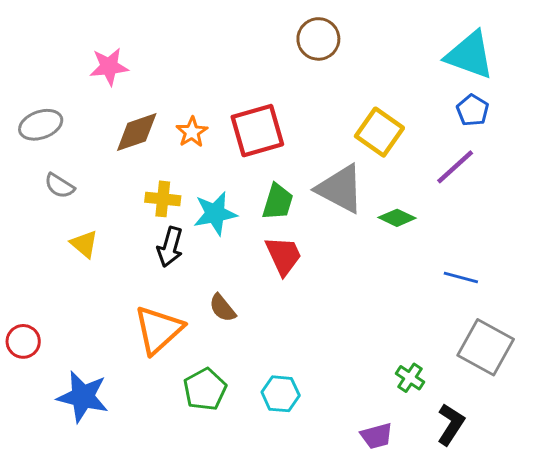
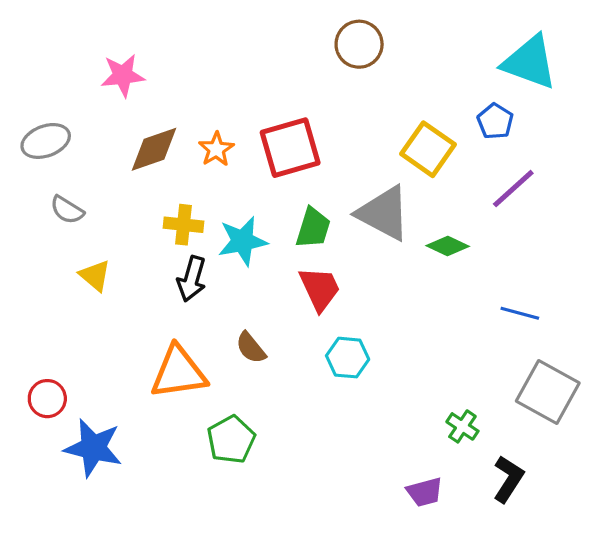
blue pentagon: (473, 110) -> (495, 121), moved
orange triangle: (158, 330) -> (179, 372), turned 34
red circle: (23, 341) -> (47, 399), moved
cyan hexagon: (281, 394) -> (348, 358), moved

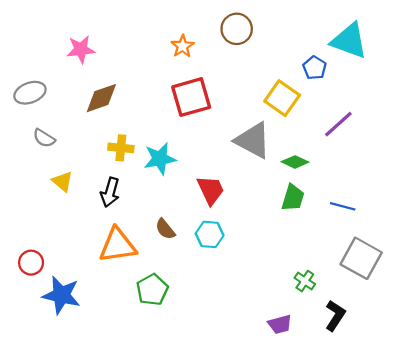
blue pentagon: (495, 121) -> (315, 68), moved
orange star: (216, 149) -> (183, 46), moved
green trapezoid: (313, 228) -> (293, 198), moved
black arrow: (192, 279) -> (110, 192), moved
cyan hexagon: (348, 358) -> (210, 234), moved

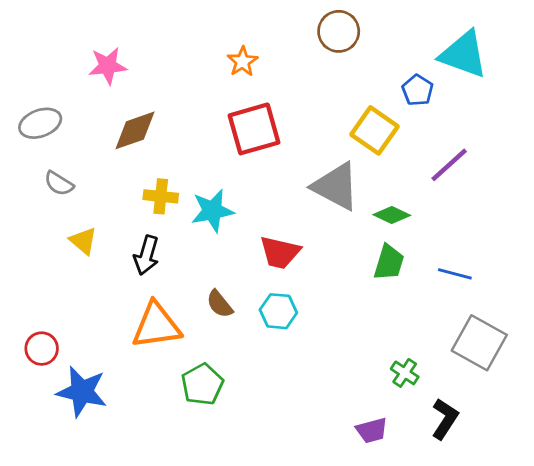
brown circle: (237, 29) -> (339, 31), moved
red trapezoid: (211, 190) -> (280, 252), turned 128

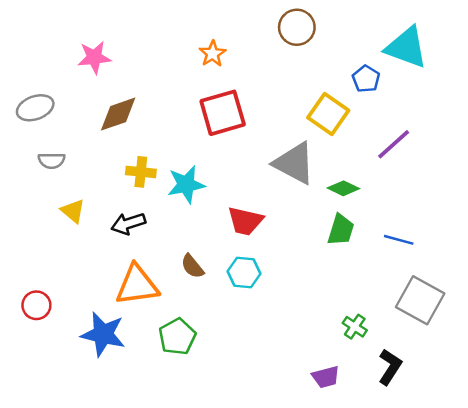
gray semicircle: (59, 183) -> (52, 161), turned -32
black arrow: (146, 255) -> (128, 223), turned 56
blue star: (82, 392) -> (103, 334), moved

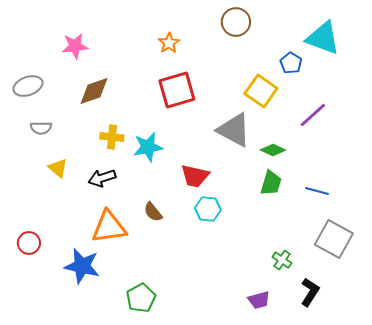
cyan hexagon: (244, 273) -> (208, 209), moved
green pentagon: (177, 337) -> (141, 298), moved

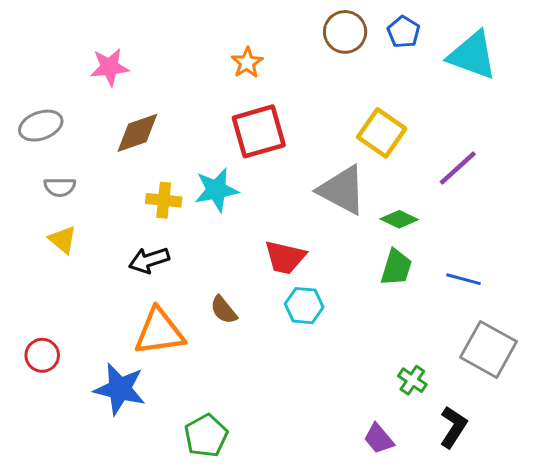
blue pentagon: (291, 63) -> (404, 32), moved
cyan star: (148, 147) -> (216, 190), moved
yellow triangle: (58, 168) -> (63, 240), moved
purple trapezoid: (259, 300) -> (379, 439), turned 65

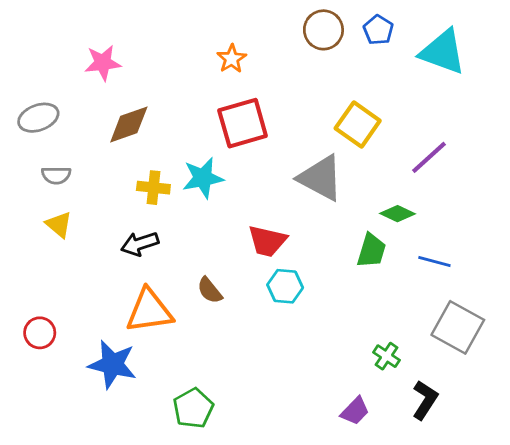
green diamond: (399, 219) -> (397, 214), moved
purple trapezoid: (379, 439) -> (355, 411), turned -96

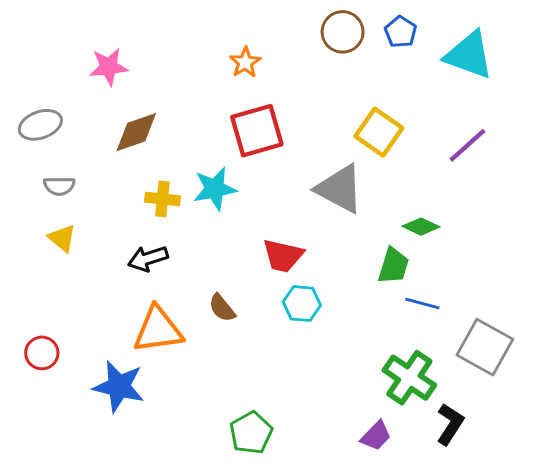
purple line: (429, 157) -> (467, 145), moved
blue line: (434, 262) -> (422, 304), moved
green cross: (387, 356) -> (409, 378), size x1.8
green pentagon: (193, 408) -> (251, 433), moved

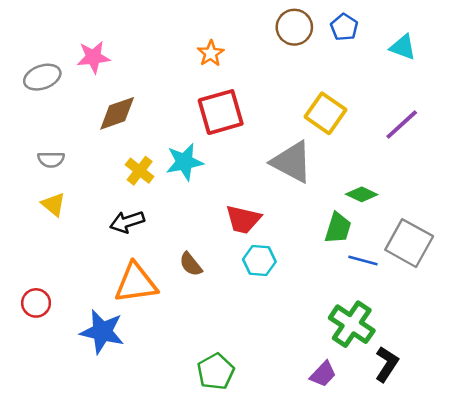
cyan triangle: (469, 55) -> (403, 47), size x0.6
gray ellipse: (40, 125) -> (42, 77), moved
yellow cross: (162, 199) -> (140, 171), turned 32
gray square: (485, 347) -> (409, 243), moved

